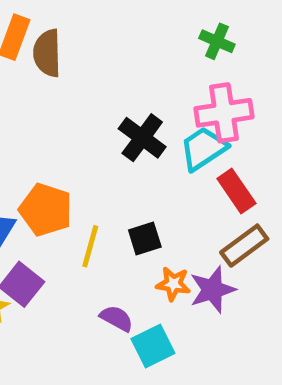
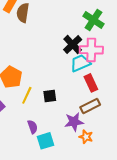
green cross: (217, 41) -> (93, 20), size x1.5
black cross: (142, 138) -> (73, 45), moved
orange star: (173, 284) -> (86, 137), moved
purple semicircle: (117, 318) -> (32, 127), turned 32

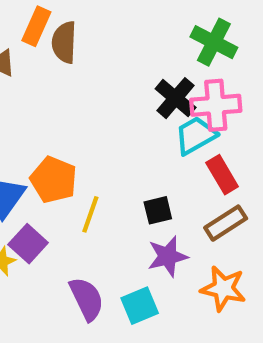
black square: (50, 96) -> (158, 210), moved
purple star: (74, 122) -> (168, 256), moved
purple semicircle: (32, 127) -> (87, 299), moved, size x1.5
orange star: (86, 137) -> (223, 288), size x1.5

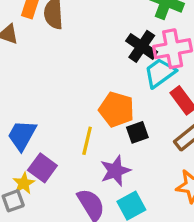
orange pentagon: (54, 180) -> (117, 109), moved
purple star: (168, 256) -> (115, 171), moved

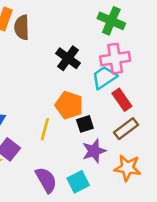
black cross: (142, 46) -> (68, 58), moved
purple star: (115, 171) -> (94, 151), moved

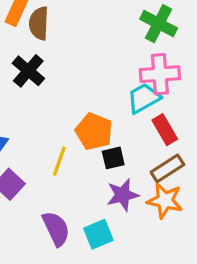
black cross: (68, 58) -> (28, 71), moved
orange star: (127, 168) -> (165, 200), moved

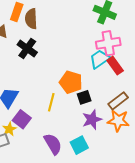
red rectangle: (165, 130) -> (115, 66), moved

